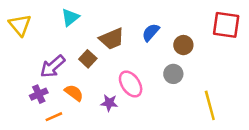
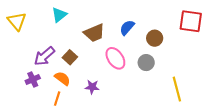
brown square: (88, 59) -> (70, 57), moved
pink ellipse: (131, 84) -> (115, 58), moved
orange line: (54, 117) -> (57, 99), moved, turned -48

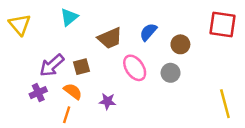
brown square: (70, 57) -> (81, 67), turned 32
yellow line: (177, 89) -> (225, 104), moved

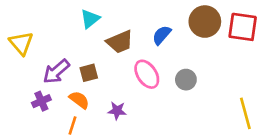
cyan triangle: (69, 17) -> (90, 19), moved
yellow triangle: (20, 25) -> (21, 43), moved
brown circle: (180, 44) -> (205, 22), moved, size x1.5

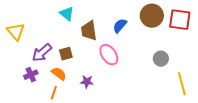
cyan triangle: (90, 19) -> (67, 14), turned -42
brown trapezoid: (120, 42) -> (89, 31), turned 105
gray circle: (186, 80) -> (161, 59), moved

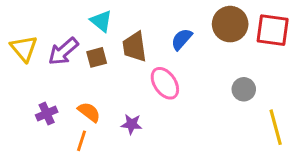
purple arrow: (42, 53) -> (63, 51), moved
brown square: (66, 54) -> (97, 57), moved

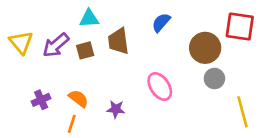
cyan triangle: (101, 21) -> (89, 18), turned -42
brown circle: (230, 24) -> (205, 48), moved
blue semicircle: (182, 39) -> (161, 22), moved
pink ellipse: (165, 83) -> (160, 86), moved

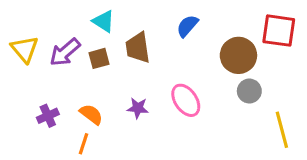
cyan triangle: (89, 18) -> (104, 21), turned 36
purple star: (116, 109) -> (138, 108), moved

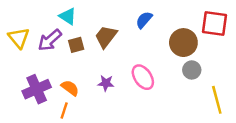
cyan triangle: (104, 21) -> (68, 16), moved
brown trapezoid: (138, 48) -> (106, 37), turned 45
purple cross: (48, 116) -> (37, 89), size x1.6

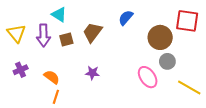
purple arrow: (50, 40) -> (43, 35), turned -50
pink ellipse: (143, 77) -> (148, 77), moved
orange semicircle: (70, 88) -> (52, 77), moved
purple cross: (37, 89) -> (21, 70), moved, size x0.6
yellow line: (217, 100) -> (189, 87), turned -45

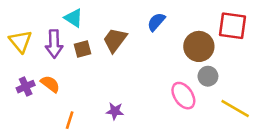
purple star: (92, 73) -> (115, 111), moved
orange semicircle: (52, 77) -> (50, 84), moved

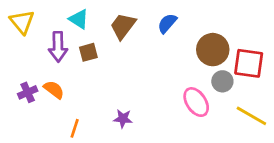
red square: (233, 26) -> (249, 63), moved
brown trapezoid: (115, 40) -> (123, 26), moved
yellow triangle: (20, 41) -> (22, 22), moved

